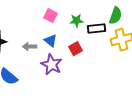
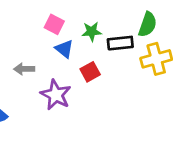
blue triangle: (50, 41) -> (64, 49), moved

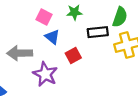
green star: (92, 32) -> (74, 12), moved
gray arrow: (24, 69) -> (20, 53), size x1.5

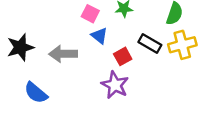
black rectangle: (98, 32) -> (150, 43), moved, turned 36
purple star: (45, 74) -> (115, 85), moved

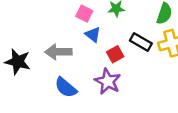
black star: (20, 47) -> (18, 62), moved, turned 30
blue semicircle: (36, 93) -> (66, 88), moved

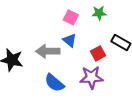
blue triangle: (93, 35) -> (70, 40), moved
purple star: (108, 81) -> (91, 77), turned -30

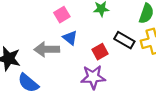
pink square: (71, 17) -> (62, 15), moved, turned 32
blue semicircle: (54, 83) -> (28, 83), moved

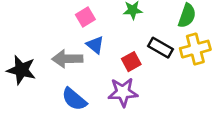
blue semicircle: (28, 83) -> (74, 99), moved

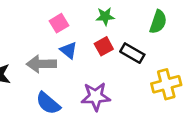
yellow cross: (195, 49) -> (166, 84), moved
red square: (131, 62) -> (104, 46), moved

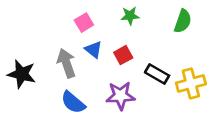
red square: (104, 46) -> (123, 55), moved
black rectangle: (132, 53) -> (157, 74), moved
gray arrow: (41, 64) -> (66, 63), turned 72

